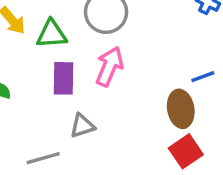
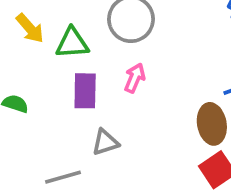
pink arrow: (109, 66) -> (135, 78), size x0.7

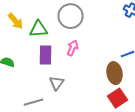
gray triangle: (105, 142) -> (57, 83), turned -35

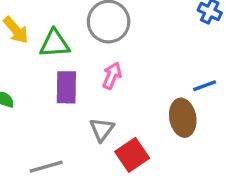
gray triangle: (57, 83) -> (102, 130), moved
red square: (118, 98) -> (132, 155), moved

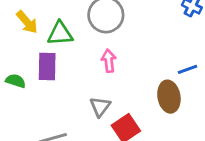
pink arrow: (112, 76) -> (109, 61), turned -30
purple rectangle: (66, 87) -> (47, 67), moved

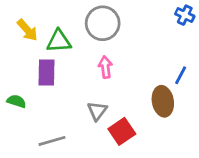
blue line: (188, 69) -> (181, 75), turned -42
green semicircle: (16, 81) -> (16, 101), moved

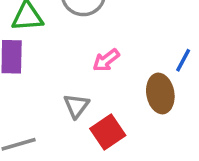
pink arrow: (105, 67) -> (106, 60), moved, turned -120

